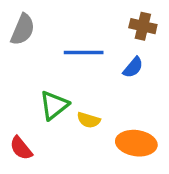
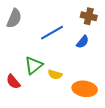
blue line: (84, 53) -> (52, 33), turned -30
red semicircle: (21, 148) -> (13, 82), moved

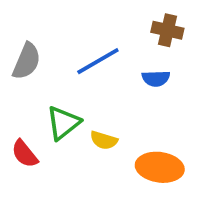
gray semicircle: (14, 18) -> (27, 61), moved
blue semicircle: (83, 42) -> (156, 79), turned 48

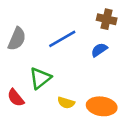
blue semicircle: (156, 79) -> (99, 50), turned 147
yellow semicircle: (104, 140) -> (66, 103), moved

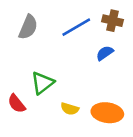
gray semicircle: (17, 39) -> (28, 27), moved
blue line: (62, 39) -> (76, 27), moved

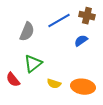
gray semicircle: (28, 27) -> (27, 32), moved

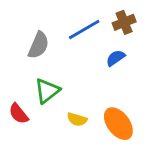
brown cross: (87, 16) -> (124, 22), turned -35
orange ellipse: (83, 87) -> (118, 124), turned 45

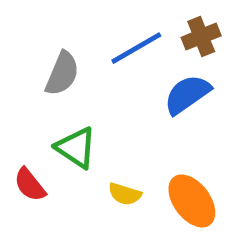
blue semicircle: (116, 58) -> (187, 94), size x1.5
green triangle: (47, 91) -> (76, 148), turned -48

